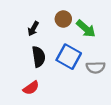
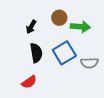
green arrow: (86, 29) -> (80, 27), turned -36
blue square: (69, 57) -> (64, 53), turned 30

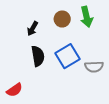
green arrow: (80, 27) -> (87, 17), moved, turned 72
red semicircle: (29, 82) -> (15, 90), moved

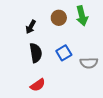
blue square: (67, 56) -> (64, 53), size x0.7
red semicircle: (15, 90) -> (38, 85), moved

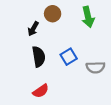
brown circle: (59, 18) -> (53, 14), moved

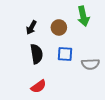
brown circle: (53, 14) -> (59, 27), moved
blue square: (69, 57) -> (65, 54), turned 35

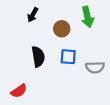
black arrow: (31, 27) -> (33, 15), moved
red semicircle: (39, 86) -> (19, 91), moved

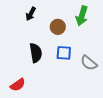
green arrow: (87, 17) -> (82, 16), turned 30
gray semicircle: (95, 67) -> (89, 63), turned 42

